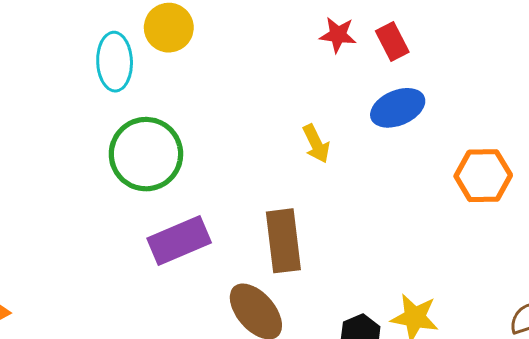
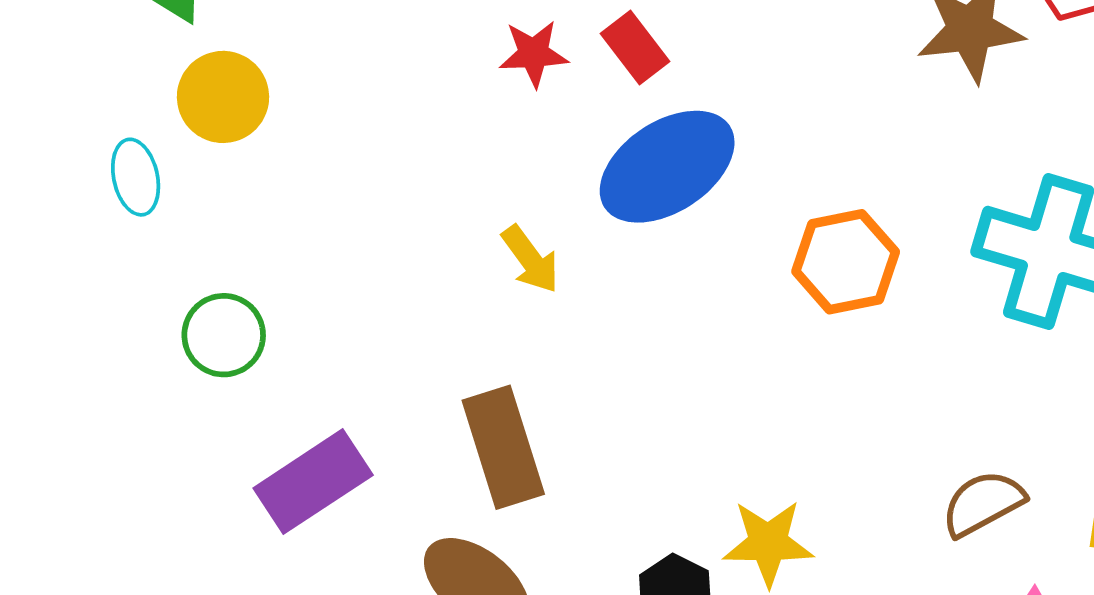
cyan ellipse: (115, 62) -> (136, 177), size x0.7
blue ellipse: (398, 108) -> (667, 167), size x1.4
green circle: (146, 154) -> (224, 335), size x0.6

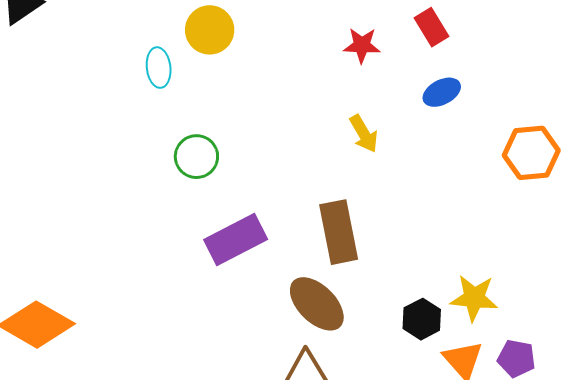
red star: (534, 54) -> (362, 45), moved
blue ellipse: (667, 167) -> (442, 92), size x0.5

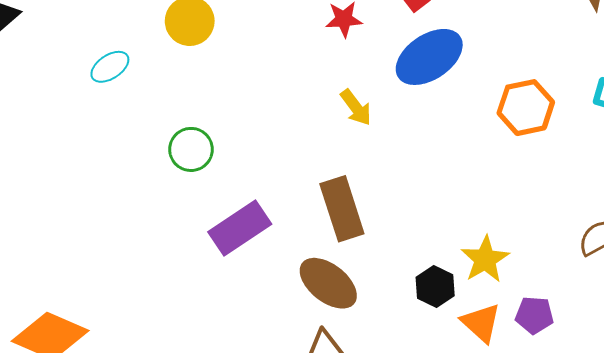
cyan ellipse: (159, 68) -> (110, 67), moved, turned 69
blue ellipse: (442, 92) -> (429, 57), size x1.8
yellow star: (474, 298) -> (485, 259), turned -30

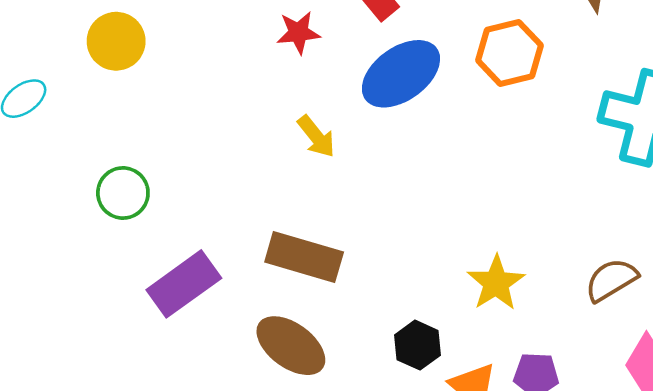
orange hexagon: (526, 108) -> (510, 53), moved
brown rectangle: (342, 209) -> (304, 257), turned -54
yellow star: (485, 259) -> (496, 283), moved

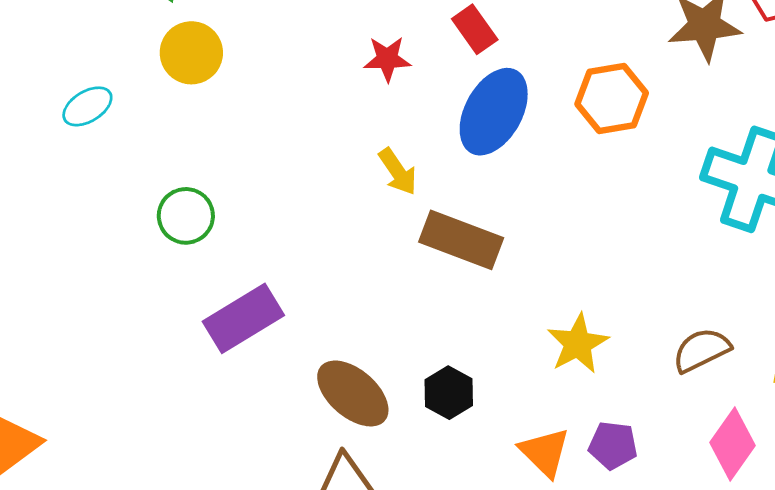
blue ellipse: (401, 74) -> (494, 112), turned -30
brown rectangle: (304, 257) -> (461, 240), moved
black hexagon: (417, 345) -> (449, 393), moved

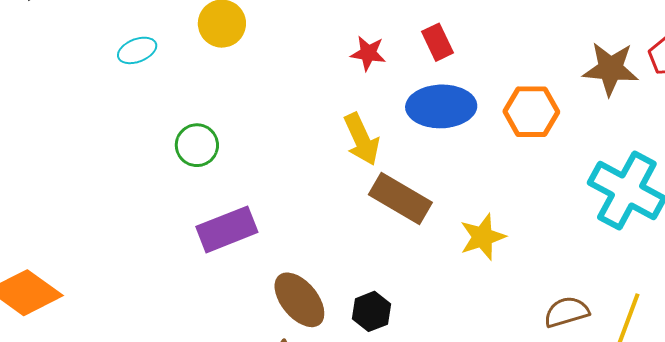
blue ellipse: (494, 112) -> (441, 106), turned 50
yellow arrow: (398, 172) -> (362, 139), size x1.4
yellow star: (578, 344) -> (483, 237), moved

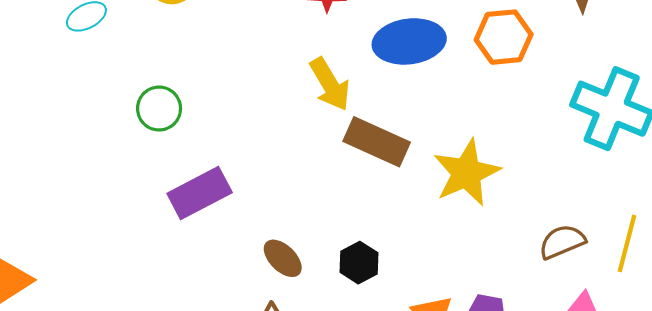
yellow star: (483, 237) -> (467, 173), size x1.4
brown ellipse: (299, 300) -> (283, 258), size x0.7

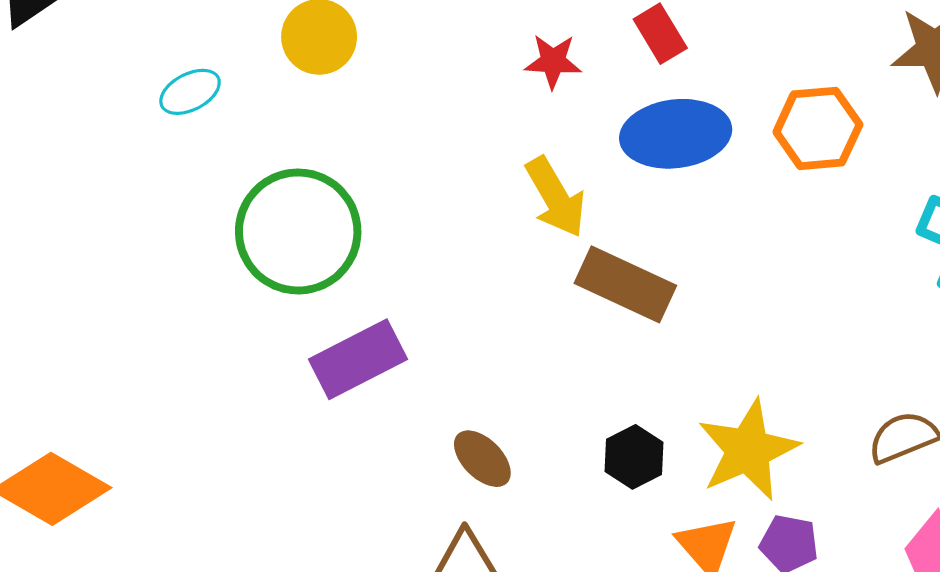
green circle: (159, 109) -> (298, 231), size x1.8
yellow star: (467, 173) -> (748, 450), moved
black hexagon: (359, 263) -> (634, 457), moved

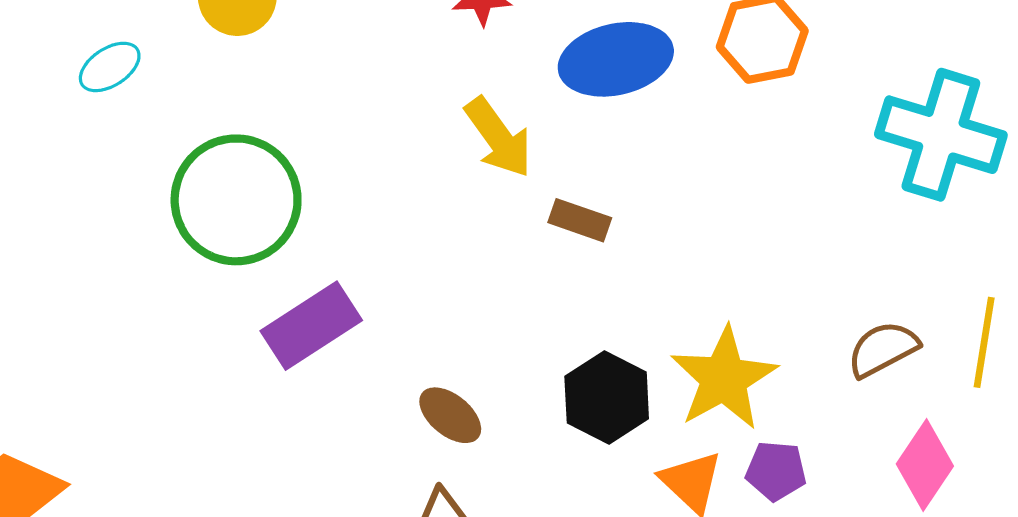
brown rectangle: (625, 284) -> (580, 220), size x0.6
black hexagon: (634, 457) -> (607, 397), size x1.4

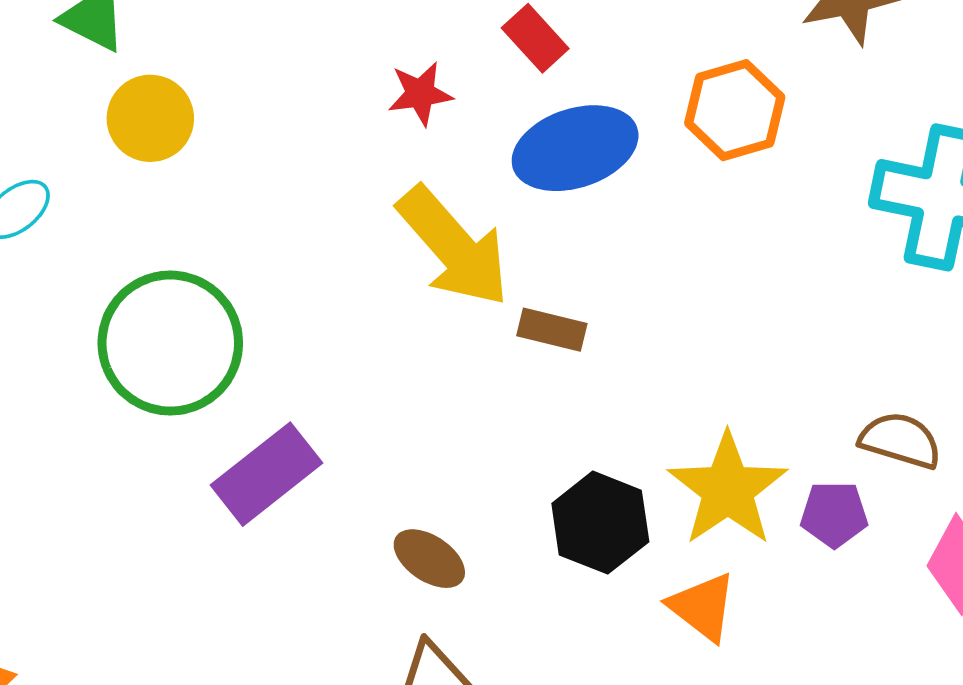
yellow arrow: (498, 137) -> (454, 247), size x1.4
brown semicircle: (883, 349) -> (900, 440), turned 50
purple pentagon: (776, 471) -> (834, 514), moved

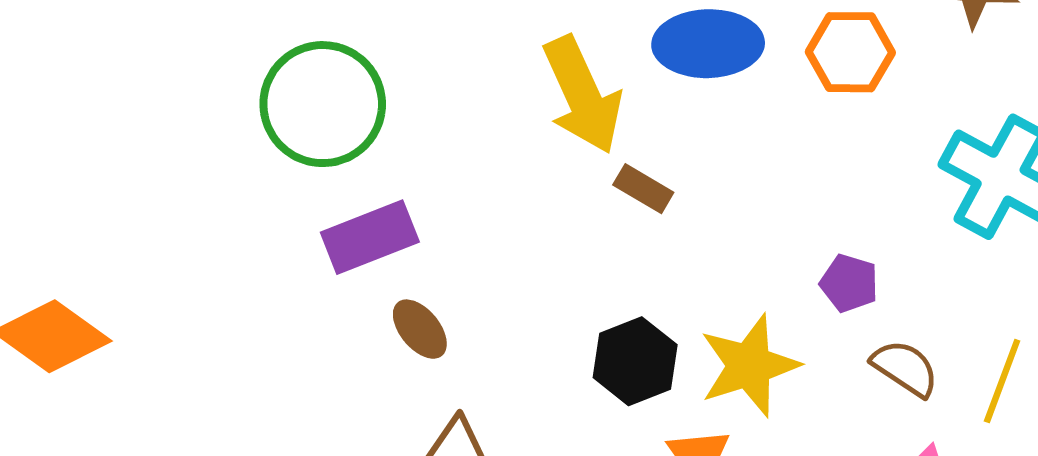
purple pentagon: (834, 514) -> (849, 283), moved
brown ellipse: (429, 559) -> (420, 329), moved

